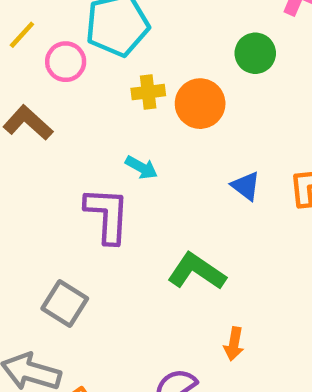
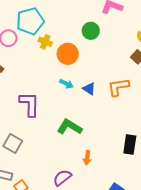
yellow cross: (148, 92) -> (45, 42), moved, turned 32
cyan arrow: (141, 167) -> (66, 84), moved

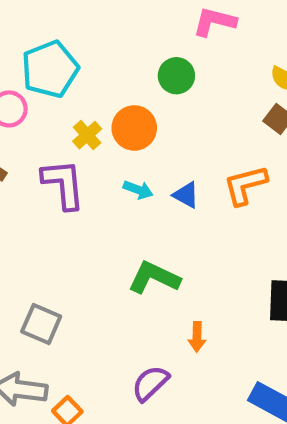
yellow cross: (45, 42) -> (87, 135), moved, turned 32
purple L-shape: (29, 104) -> (63, 184), moved

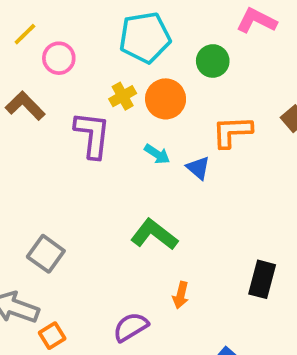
cyan pentagon: (50, 69) -> (145, 37), moved
orange L-shape: (245, 185) -> (232, 132), moved

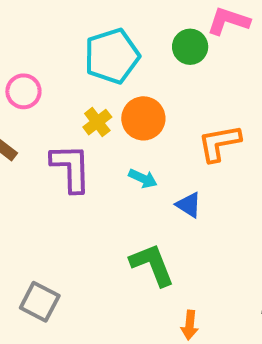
green circle: (213, 61) -> (190, 47), moved
blue triangle: (198, 168) -> (189, 205), moved
green L-shape: (154, 235) -> (152, 265), turned 39

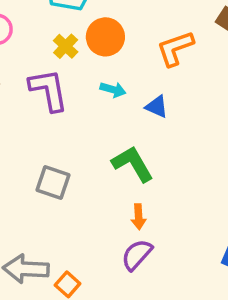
gray square: (40, 302) -> (53, 183), moved
orange arrow: (190, 325) -> (139, 217), moved

